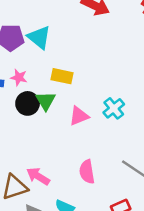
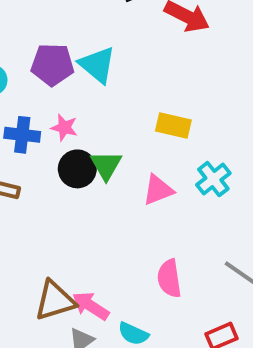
yellow rectangle: (62, 76) -> (173, 125), moved
pink arrow: (38, 176) -> (91, 306), moved

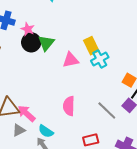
yellow rectangle: (173, 125) -> (91, 46), moved, turned 42
pink star: (64, 128) -> (28, 29), moved

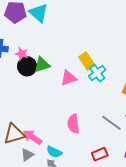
green triangle: (46, 43) -> (42, 65), turned 42

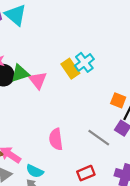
cyan cross: (97, 73) -> (84, 62), moved
pink triangle: (69, 78) -> (38, 80), moved, turned -48

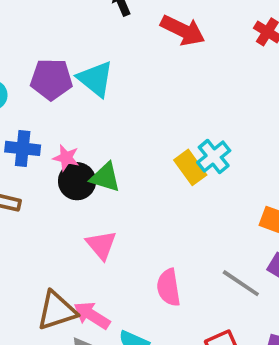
green triangle: (20, 73) -> (105, 177), turned 36
pink triangle: (38, 80) -> (101, 245), moved

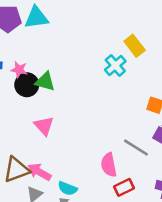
cyan triangle: (95, 79) -> (36, 18), turned -45
yellow rectangle: (190, 167) -> (135, 46), moved
pink semicircle: (169, 287) -> (109, 165), moved

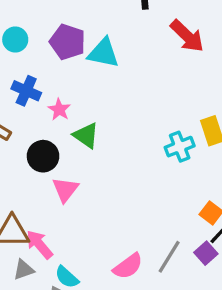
black circle: (27, 85) -> (43, 156), moved
gray line: (136, 148) -> (169, 257), turned 70
pink semicircle: (109, 165) -> (128, 266), turned -135

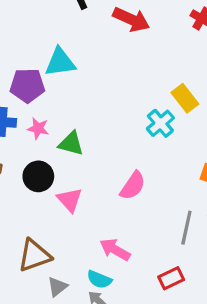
purple pentagon: (67, 42) -> (27, 85), moved
pink arrow: (39, 244) -> (115, 250), moved
pink semicircle: (128, 266) -> (133, 186), moved

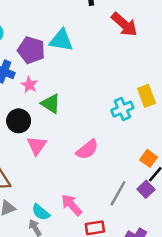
pink arrow: (115, 250) -> (72, 205), moved

